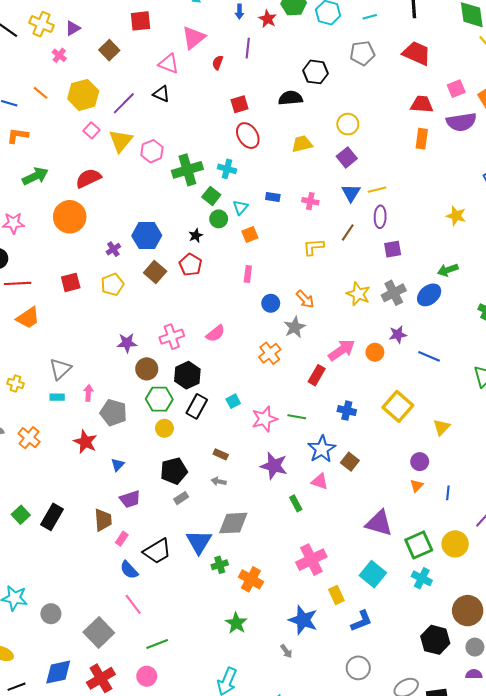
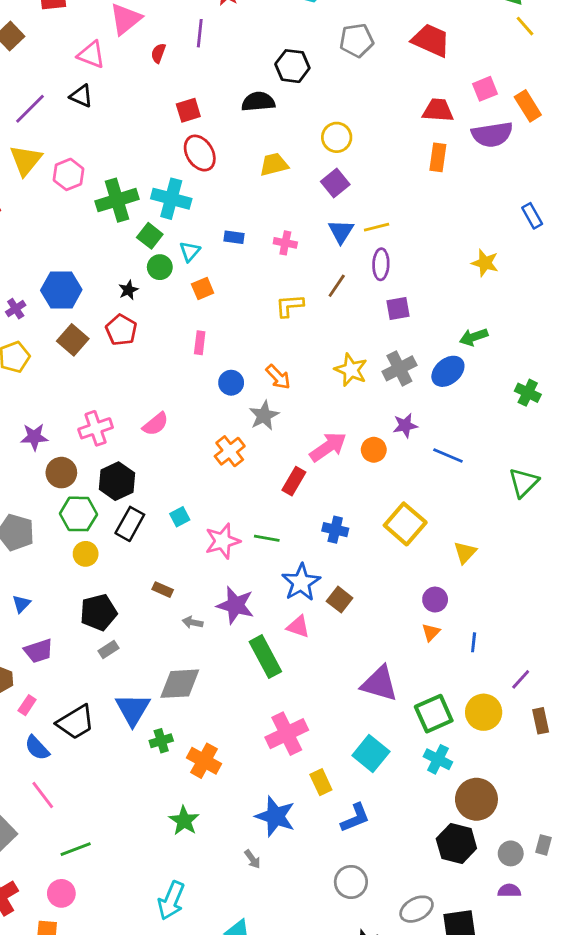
cyan cross: (227, 169) -> (171, 199), size x1.5
gray arrow: (219, 481) -> (193, 622), moved
green rectangle: (296, 503) -> (265, 657), size x1.8
brown circle: (468, 611) -> (476, 799), moved

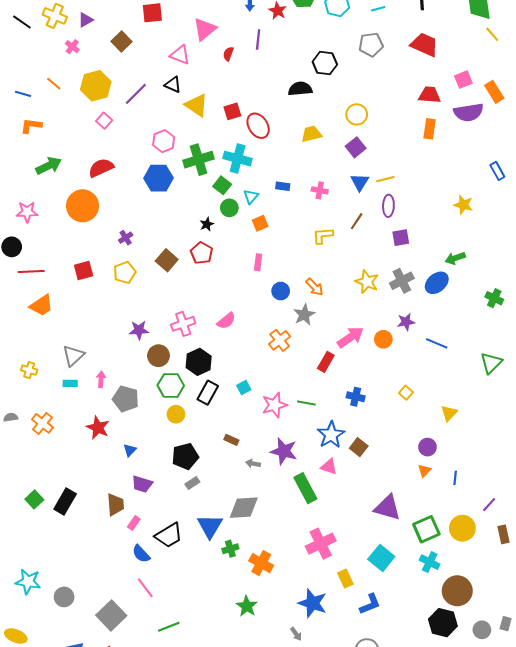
red square: (188, 110) -> (232, 111), moved
yellow triangle: (26, 160) -> (196, 105), moved, turned -35
blue hexagon: (61, 290) -> (158, 178), moved
yellow square: (405, 524) -> (406, 393), size x0.5
purple trapezoid: (39, 651) -> (142, 484), turned 35

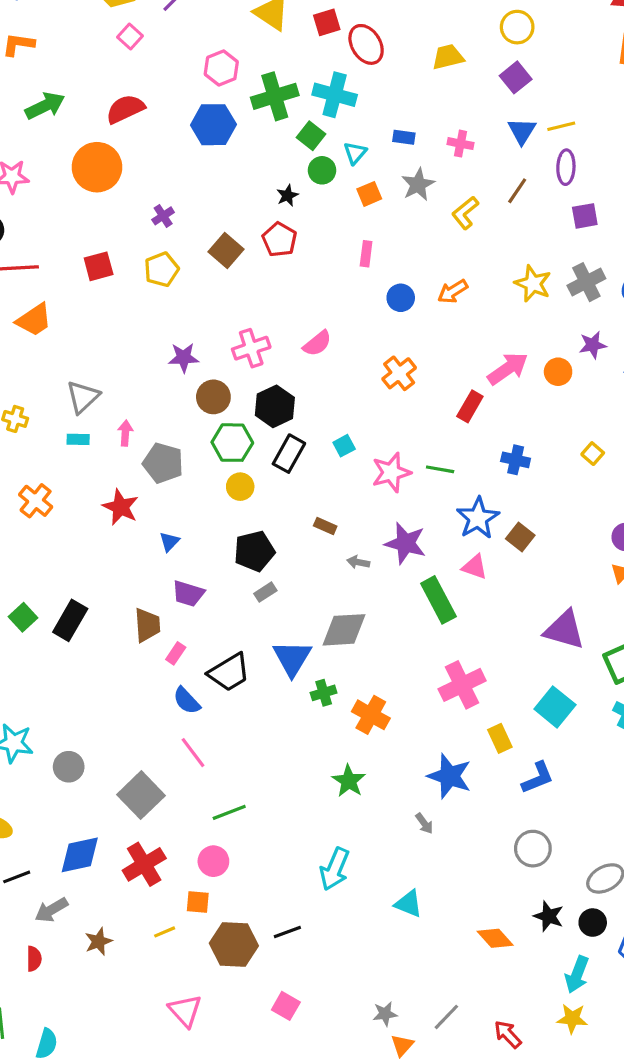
yellow L-shape: (323, 236) -> (465, 213), turned -35
orange arrow: (315, 287) -> (453, 291), turned 102
gray star: (304, 315) -> (418, 184), moved

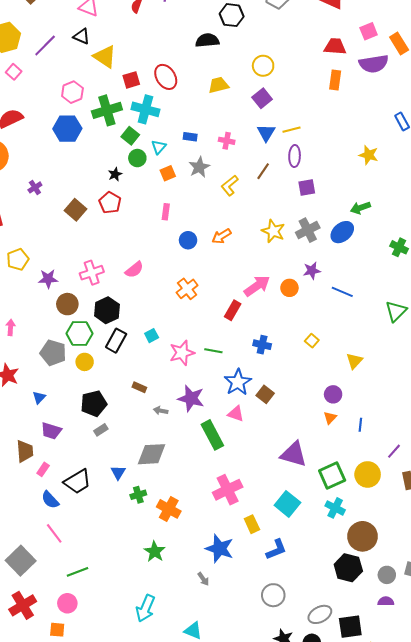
red square: (327, 22) -> (131, 80), moved
yellow pentagon: (161, 269) -> (18, 259), moved
gray pentagon: (163, 463) -> (53, 353), moved
blue triangle: (292, 658) -> (118, 472), size x0.6

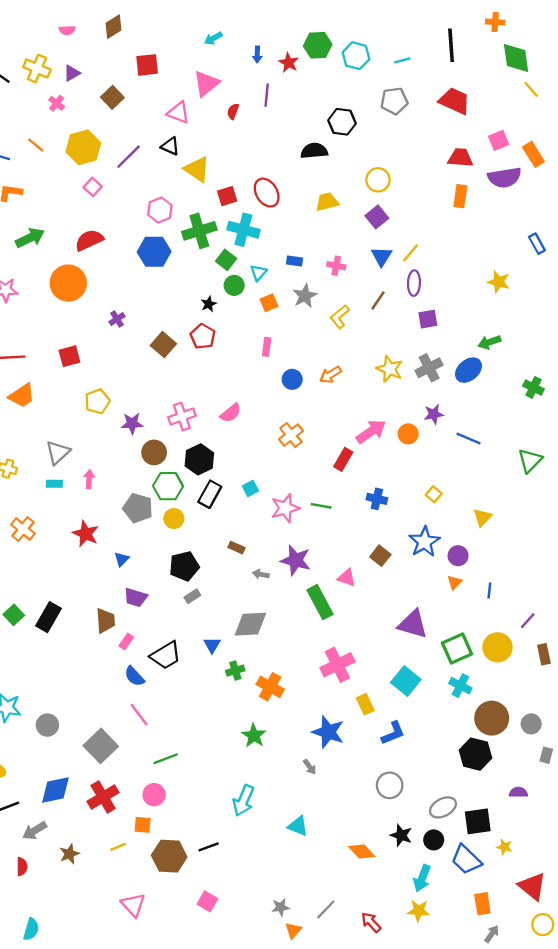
yellow line: (292, 130) -> (410, 253), turned -36
blue star: (238, 382) -> (424, 542), moved
gray circle: (387, 575) -> (531, 724), moved

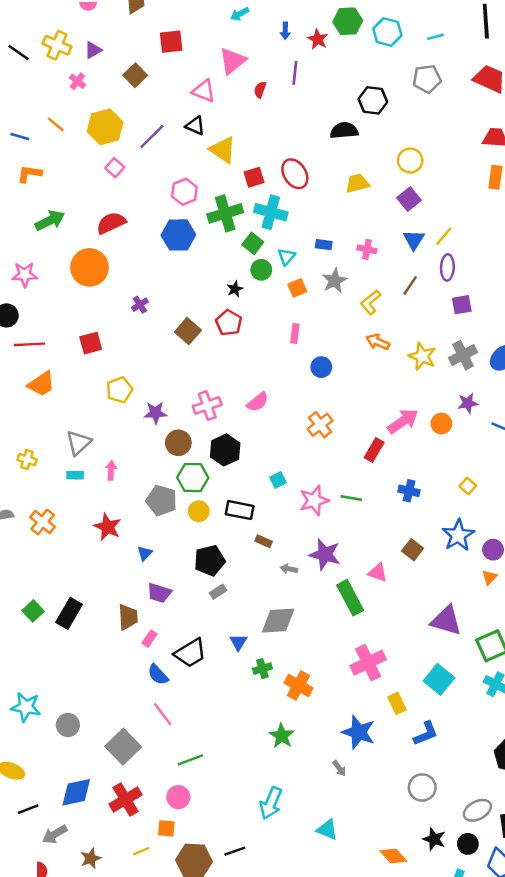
orange arrow: (330, 375) -> (378, 342), moved, turned 55
black rectangle: (210, 494) -> (240, 510), moved, turned 72

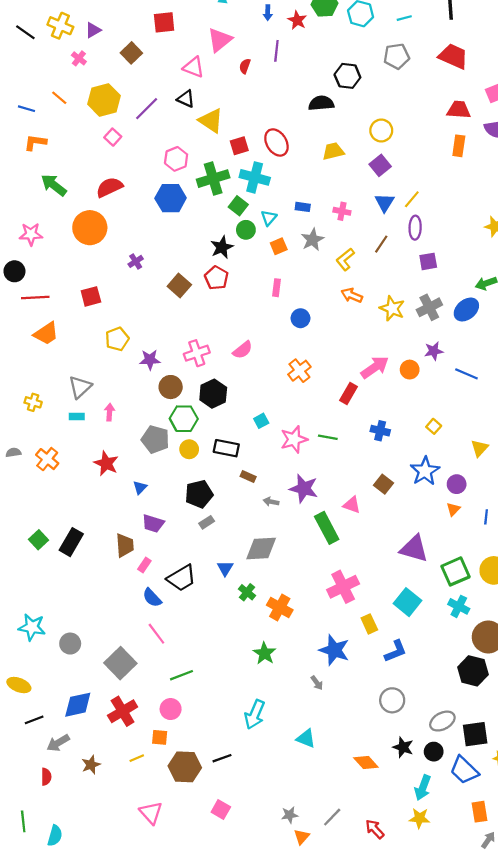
green arrow: (50, 221) -> (54, 185), turned -116
black star: (235, 289) -> (222, 247), size x1.5
green cross: (262, 669) -> (247, 592), turned -35

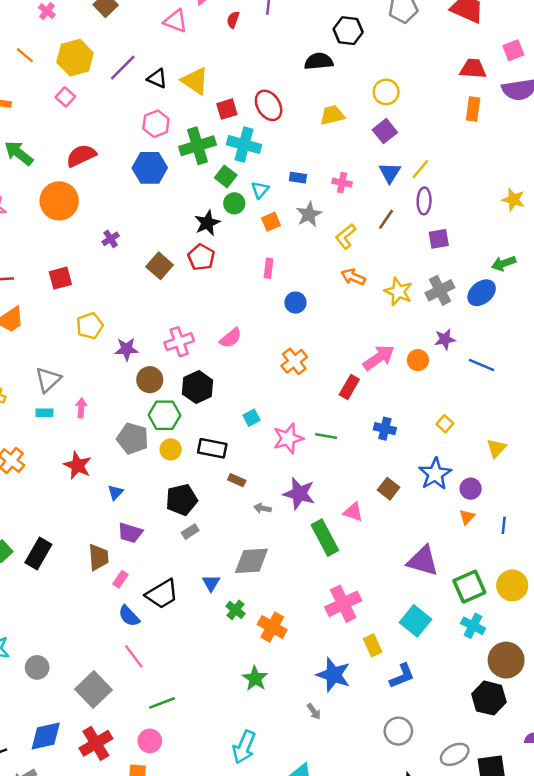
black triangle: (186, 99) -> (157, 78), moved
pink square: (113, 137) -> (65, 97), moved

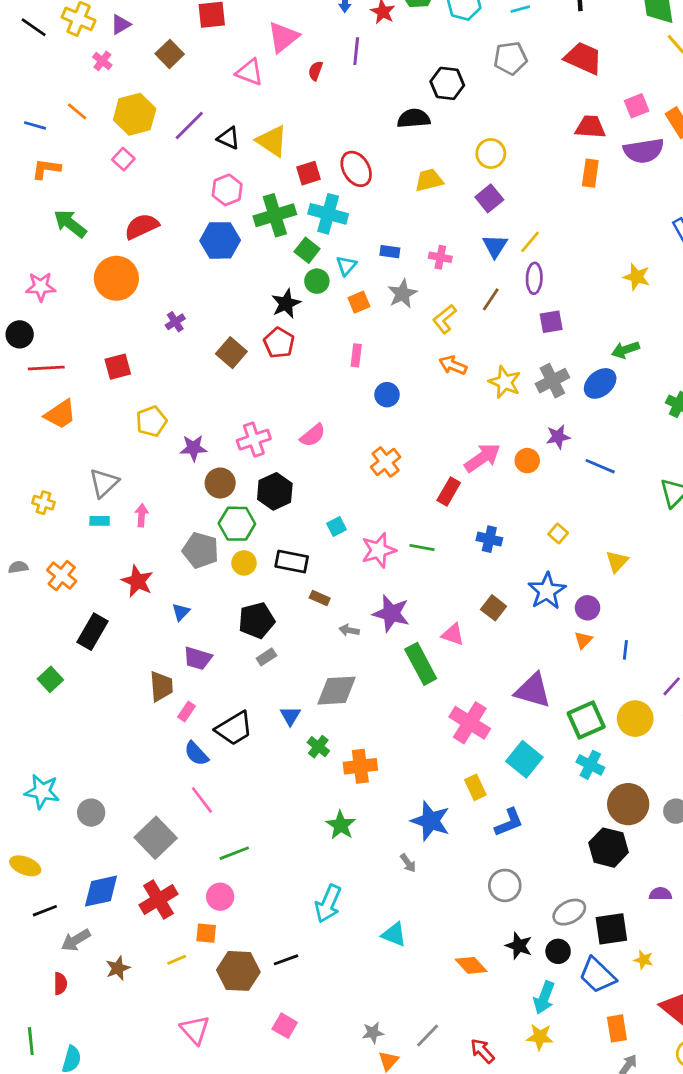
black rectangle: (38, 554) -> (93, 632), moved
pink cross: (343, 604) -> (470, 723), moved, turned -32
orange cross: (272, 627) -> (360, 766), turned -36

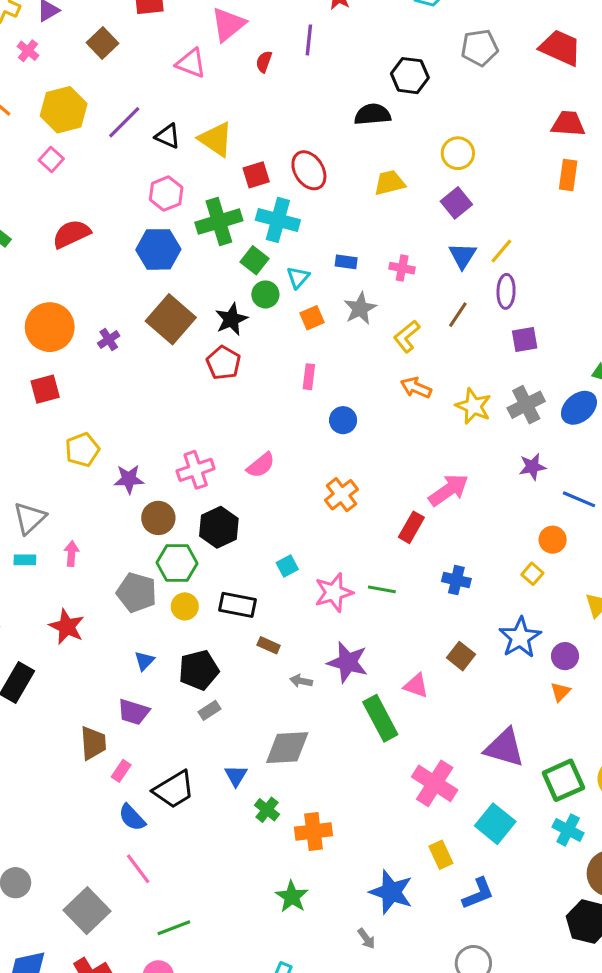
orange circle: (116, 278) -> (50, 327), moved
brown square: (231, 353) -> (171, 319), moved, size x1.4
orange circle: (527, 461) -> (553, 540), moved
blue triangle: (181, 612) -> (144, 661), moved

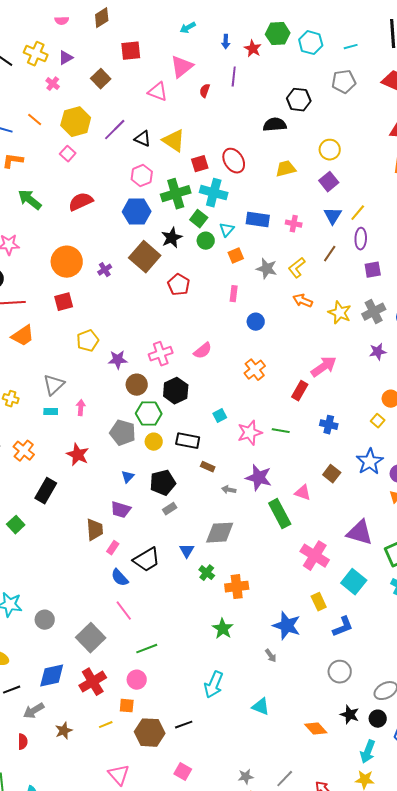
blue rectangle: (346, 262) -> (258, 220), size x1.6
gray star: (360, 308) -> (267, 269), moved, turned -30
black star: (231, 319) -> (172, 238), moved

